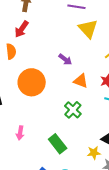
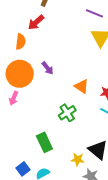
purple arrow: (65, 59) -> (48, 68), moved
orange circle: (32, 82) -> (20, 74), moved
pink arrow: (20, 133) -> (14, 98), moved

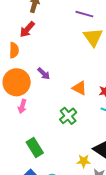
pink arrow: (14, 98) -> (22, 106), moved
green rectangle: (44, 142) -> (35, 147), moved

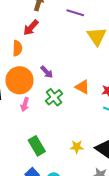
purple line: (84, 14) -> (75, 13), moved
green cross: (68, 116) -> (54, 97), moved
yellow star: (84, 161) -> (77, 147), moved

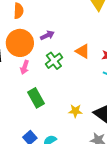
purple arrow: (47, 72) -> (47, 35), turned -72
green rectangle: (37, 146) -> (36, 98), moved

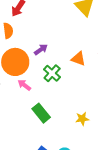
pink arrow: (25, 67) -> (24, 85), turned 120

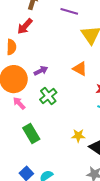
orange triangle: (78, 59) -> (80, 69), moved
yellow star: (82, 119) -> (78, 136), moved

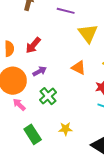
red arrow: (25, 26) -> (33, 45), moved
yellow star: (78, 136) -> (65, 129), moved

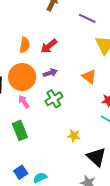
yellow star: (65, 129) -> (74, 136), moved
green rectangle: (33, 134) -> (20, 130), moved

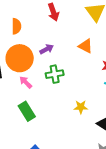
red arrow: (49, 46) -> (53, 12), moved, turned -60
green cross: (54, 99) -> (55, 74), turned 30

